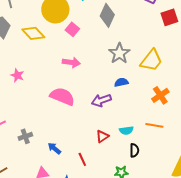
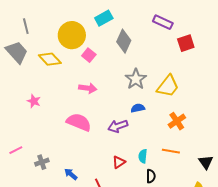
cyan semicircle: (126, 130) -> (143, 156), turned 104

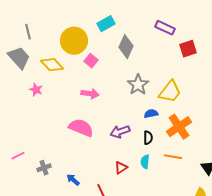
pink star: (34, 101) -> (36, 90), moved
blue semicircle: (138, 108) -> (151, 114), moved
orange cross: (177, 121) -> (179, 127), size x1.4
black semicircle: (151, 176) -> (148, 138), moved

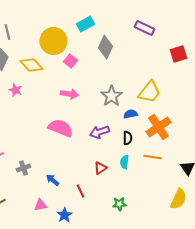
red square: (188, 49) -> (178, 54), moved
gray star: (138, 85) -> (111, 96), moved

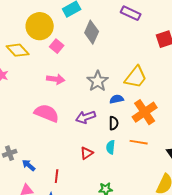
blue arrow: (52, 180) -> (29, 165), moved
red line: (80, 191) -> (57, 176), moved, turned 32

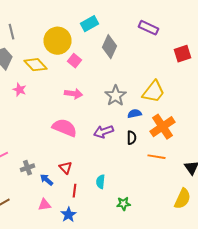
cyan semicircle: (111, 147) -> (100, 182), moved
red triangle: (87, 153) -> (66, 168), moved, turned -40

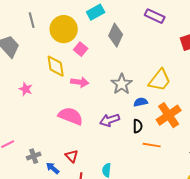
gray line: (12, 32) -> (32, 20), moved
yellow diamond: (36, 65) -> (56, 66), moved, turned 35
pink star: (20, 90) -> (26, 89), moved
orange line: (156, 157) -> (152, 145), moved

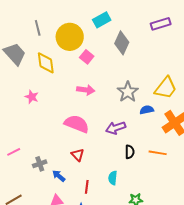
purple rectangle: (155, 16) -> (161, 24), turned -42
yellow diamond: (56, 66) -> (46, 63), moved
black semicircle: (138, 126) -> (130, 152), moved
red triangle: (72, 156) -> (78, 155), moved

